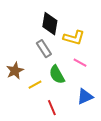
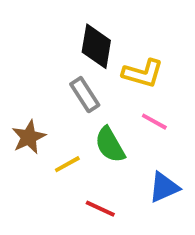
red line: (52, 108) -> (100, 209), turned -42

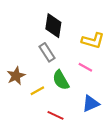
yellow L-shape: (143, 73) -> (93, 41), moved

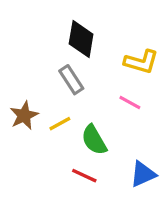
green semicircle: (61, 80) -> (94, 140), moved
yellow line: (37, 91) -> (60, 124), moved
blue triangle: (91, 104) -> (143, 174), moved

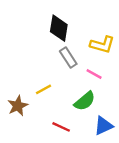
gray rectangle: (71, 80) -> (68, 58), moved
brown star: (24, 115) -> (18, 106), moved
green semicircle: (94, 140) -> (85, 101), moved, turned -100

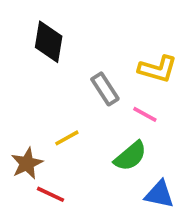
black diamond: (59, 28) -> (49, 42), moved
blue triangle: (103, 126) -> (159, 194), turned 36
red line: (61, 127) -> (50, 194), moved

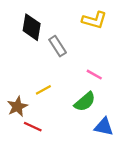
yellow L-shape: (158, 69) -> (94, 20), moved
gray rectangle: (105, 89) -> (58, 46), moved

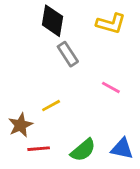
black diamond: (32, 27) -> (52, 21), moved
green semicircle: (85, 102) -> (83, 150), moved
red line: (33, 127) -> (39, 149), turned -30

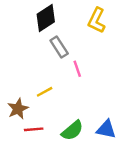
black diamond: (52, 21) -> (46, 18), turned 48
yellow L-shape: (111, 23) -> (97, 20), turned 100
pink line: (111, 87) -> (77, 69), moved, turned 42

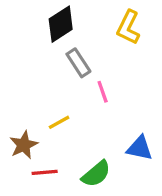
blue triangle: (106, 129) -> (140, 148), moved

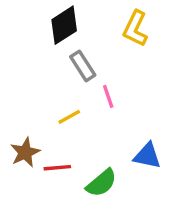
yellow line: (59, 122) -> (69, 117), moved
red line: (45, 172) -> (57, 168), moved

